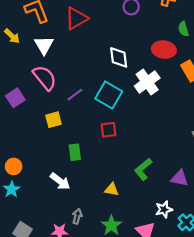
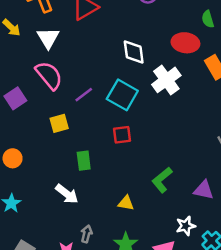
orange circle: (14, 166) -> (13, 158), moved

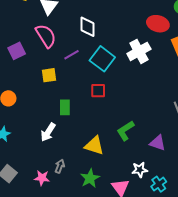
white diamond: (134, 52) -> (88, 27), moved
white arrow: (67, 194) -> (48, 132), turned 78
yellow triangle: (126, 203) -> (94, 146), size x1.5

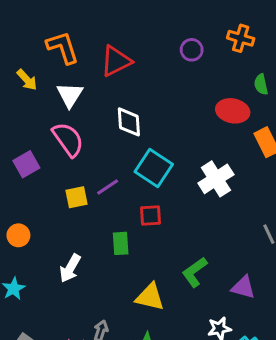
white cross: (139, 51) -> (216, 179), moved
purple line: (72, 55) -> (108, 187), moved
green rectangle: (65, 107) -> (121, 243), moved
white arrow: (48, 132) -> (70, 268), moved

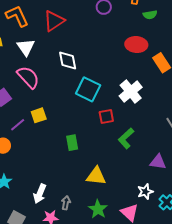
green semicircle: (261, 84) -> (150, 15), moved, turned -80
purple line: (108, 187) -> (18, 125), moved
red square: (150, 215) -> (106, 116), moved
white arrow: (70, 268) -> (40, 194), moved
green L-shape: (195, 272) -> (126, 138), moved

